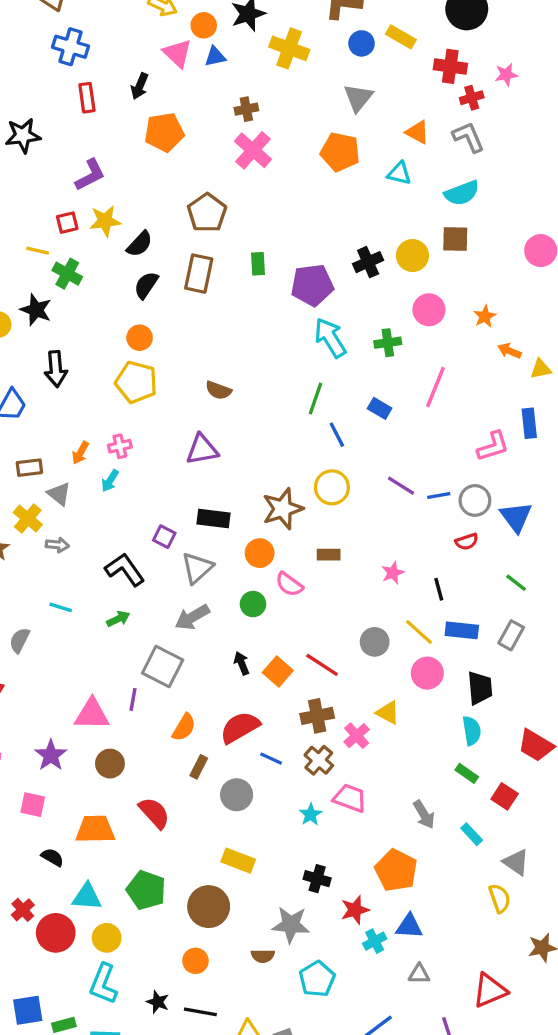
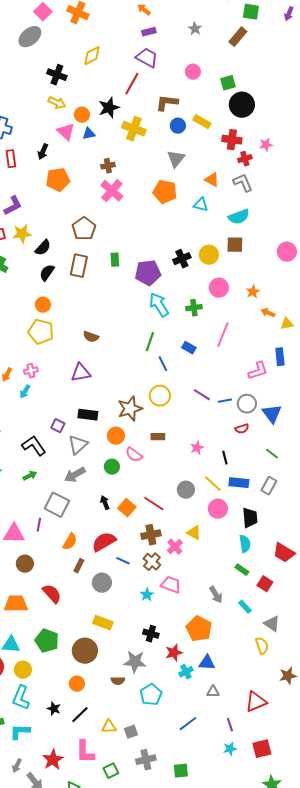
black line: (200, 1012) -> (80, 715), turned -54

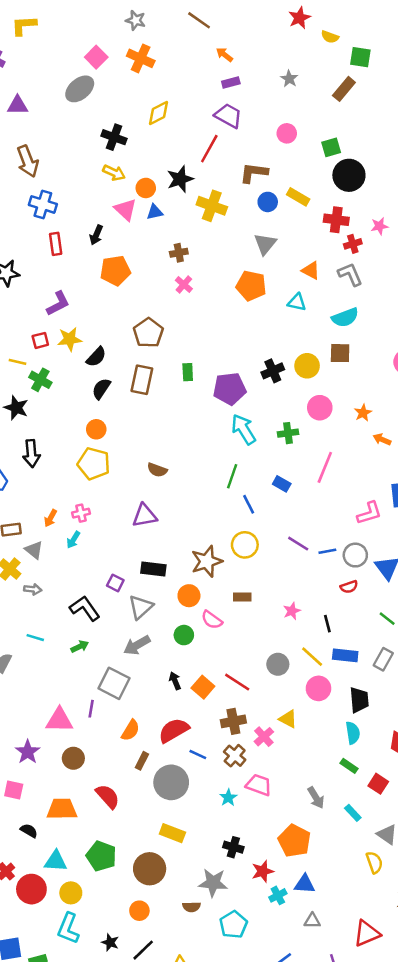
pink cross: (112, 191) -> (184, 285), size x0.6
gray circle: (102, 583) -> (171, 782), size x1.4

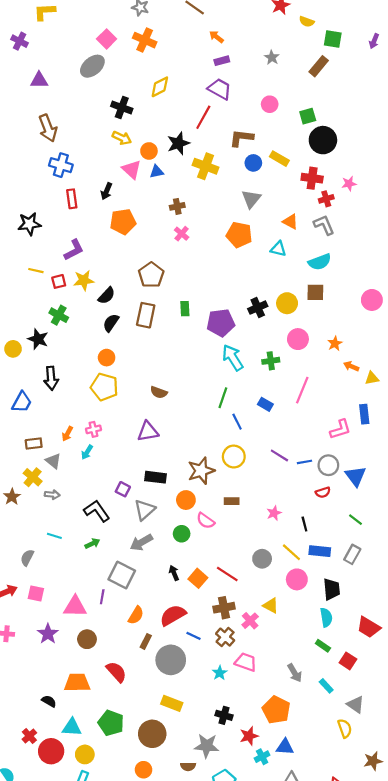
yellow line: (17, 362) -> (36, 271), moved
pink square: (14, 790) -> (36, 594), moved

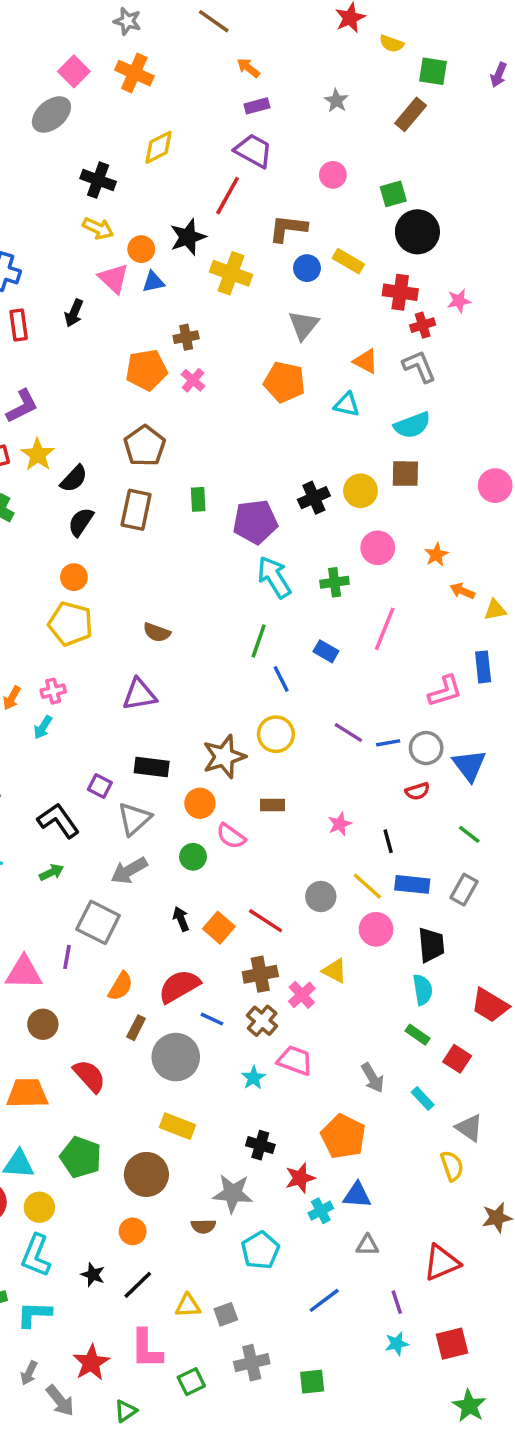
orange pentagon: (123, 222) -> (146, 370), moved
yellow star: (84, 280) -> (38, 455), turned -30

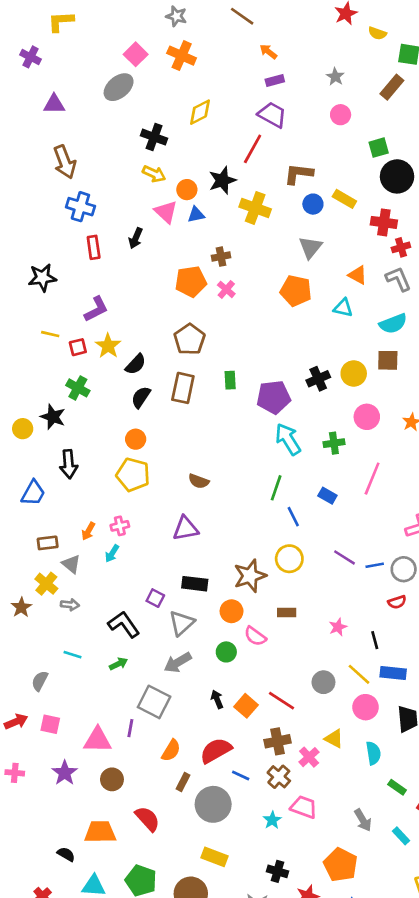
pink circle: (333, 175) -> (341, 115), moved
cyan semicircle: (423, 990) -> (373, 753), moved

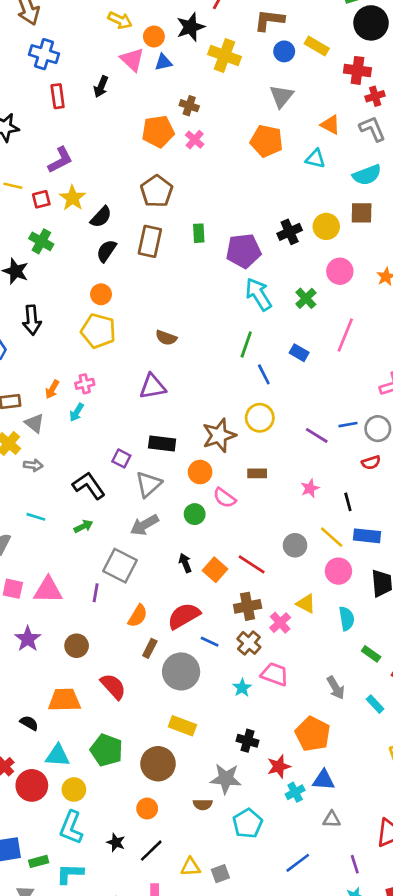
brown cross: (221, 257) -> (189, 106), turned 30
green cross: (334, 443) -> (306, 298), turned -36
purple line: (344, 557) -> (317, 435), moved
pink triangle: (98, 740) -> (48, 590), moved

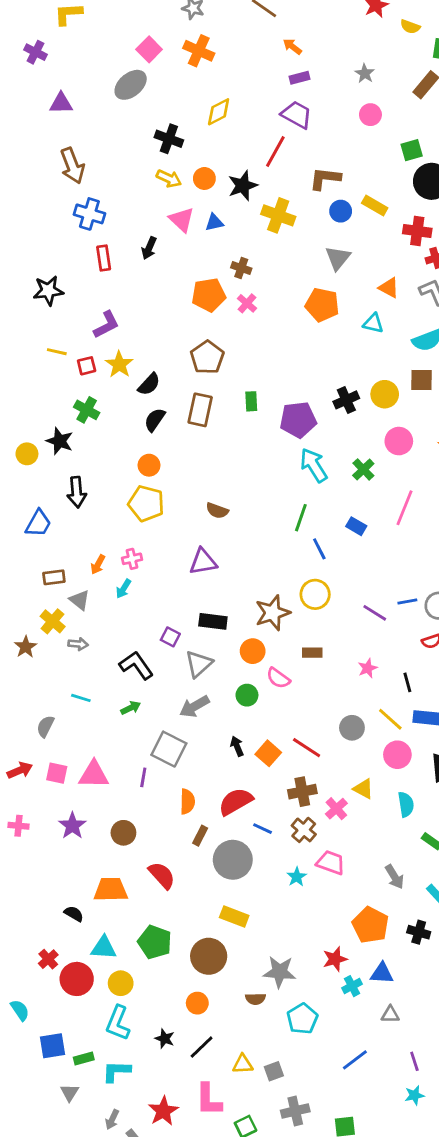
orange circle: (154, 36) -> (204, 178), moved
orange semicircle: (138, 616) -> (187, 802), turned -30
black cross: (248, 741) -> (419, 932), moved

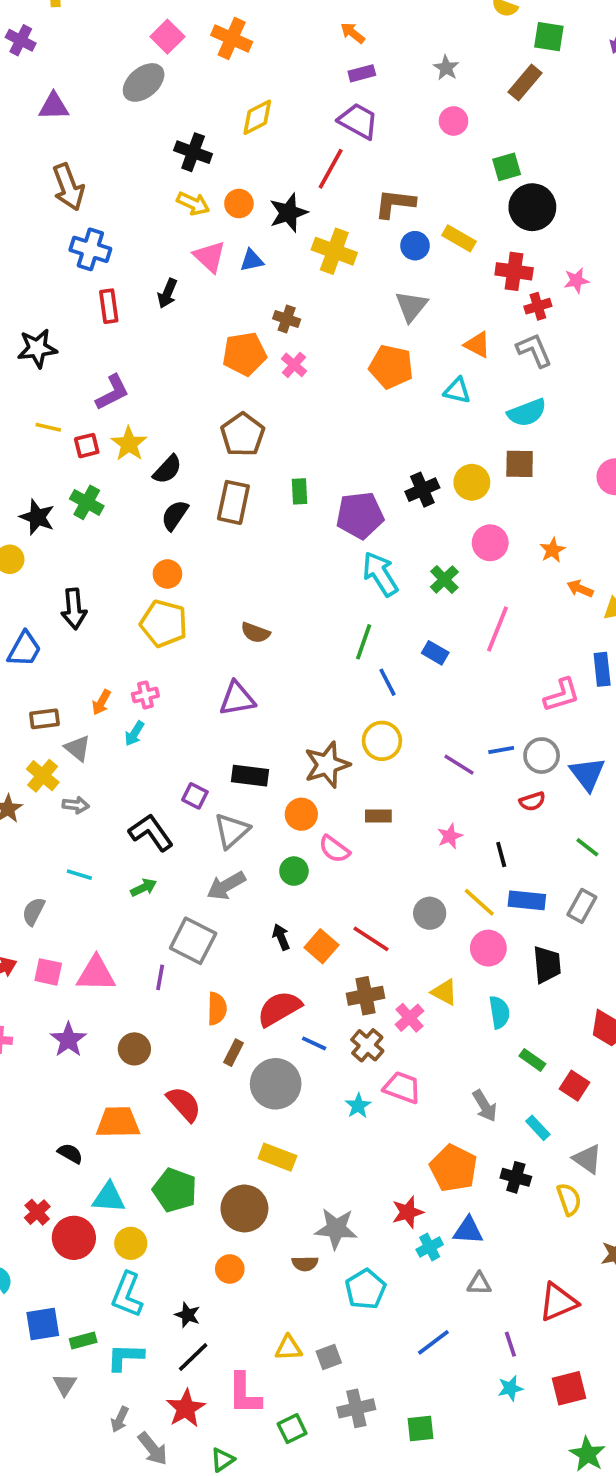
black star: (60, 441) -> (37, 517), moved
black line: (202, 1047) -> (193, 1357), moved

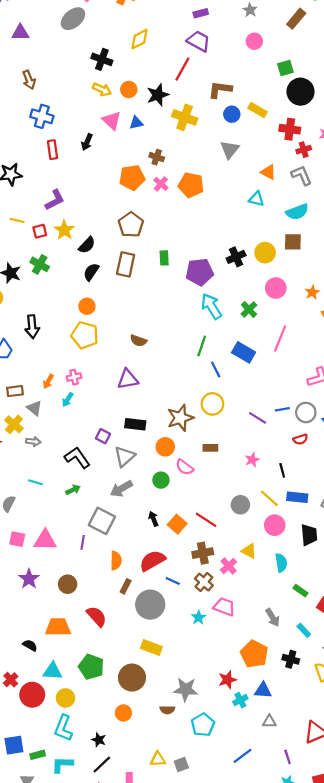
brown arrow: (68, 187) -> (29, 80), size x0.7
orange pentagon: (391, 367) -> (191, 185), moved
blue rectangle: (435, 653) -> (244, 352), size x1.5

